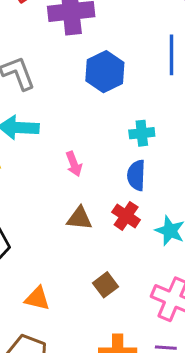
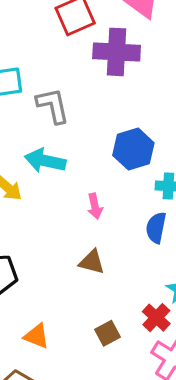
blue hexagon: (105, 72) -> (133, 149), moved
red cross: (126, 216) -> (156, 318), moved

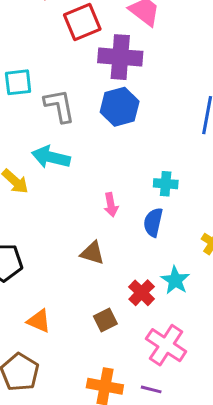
blue hexagon: (133, 149) -> (120, 107), moved
pink arrow: (95, 206) -> (111, 205), moved
red cross: (156, 318) -> (142, 293), moved

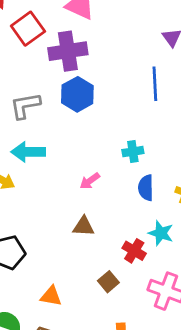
gray L-shape: (59, 106) -> (25, 106), turned -76
pink arrow: (111, 205) -> (90, 181), turned 78
blue semicircle: (153, 222) -> (146, 188), moved

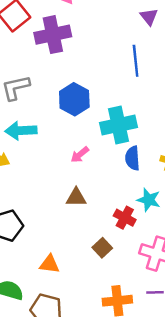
blue hexagon: (77, 94) -> (74, 99), moved
cyan cross: (133, 152) -> (118, 125), size x1.8

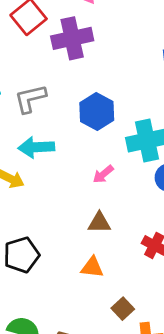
brown square: (102, 248) -> (123, 309), moved
orange triangle: (49, 264) -> (92, 267), moved

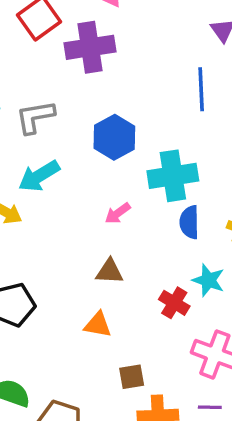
cyan arrow: (36, 147) -> (39, 176), turned -32
brown square: (123, 309) -> (132, 377), turned 30

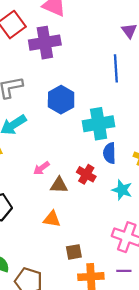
pink arrow: (118, 213) -> (41, 168), moved
red cross: (174, 303) -> (86, 174), moved

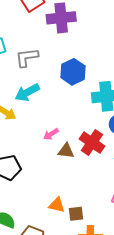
red cross: (86, 174) -> (92, 143), size x1.4
orange triangle: (52, 219) -> (57, 205), moved

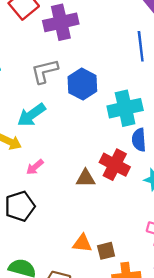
gray L-shape: (27, 57) -> (45, 71), moved
pink arrow: (51, 134) -> (35, 167), moved

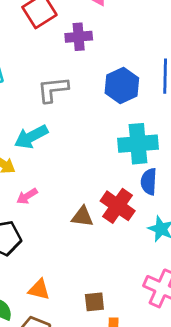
purple cross: (61, 22) -> (79, 37), size x0.7
blue hexagon: (82, 84) -> (122, 86), moved
orange triangle: (82, 243) -> (39, 290), moved

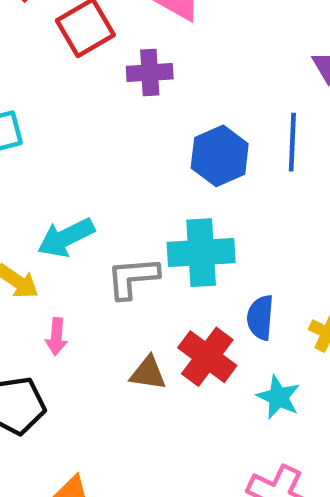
gray L-shape: (53, 89) -> (133, 278), moved
cyan cross: (138, 144) -> (201, 253), moved
pink arrow: (27, 196) -> (56, 337), turned -55

